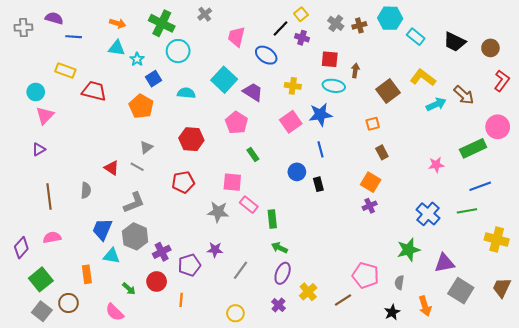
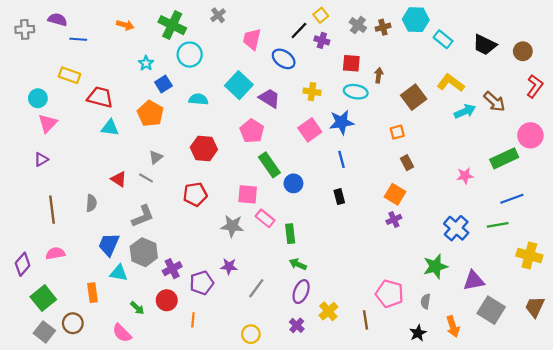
cyan triangle: (117, 48) -> (110, 128), moved
green rectangle: (253, 154) -> (269, 165), size x1.6
blue circle: (297, 172) -> (293, 183), moved
brown line: (343, 300) -> (366, 320), turned -66

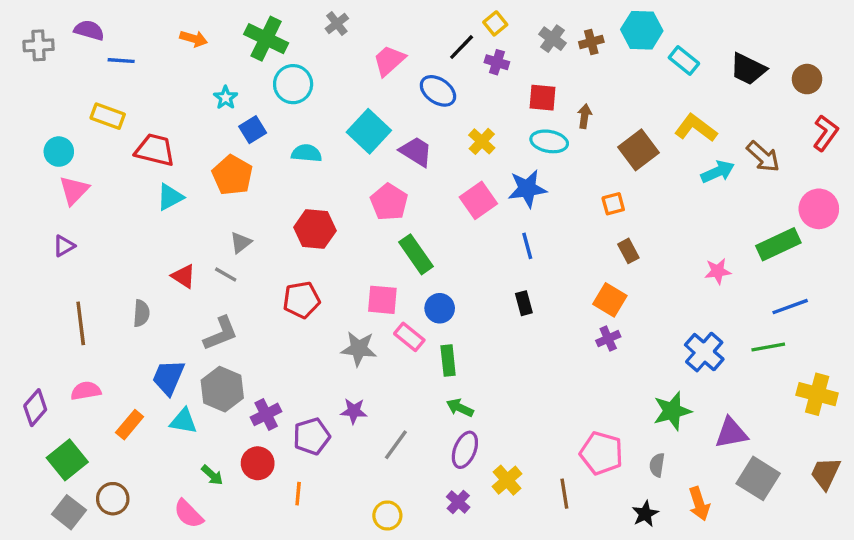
pink trapezoid: (252, 39) -> (389, 61), turned 35
yellow cross: (312, 92) -> (482, 141), turned 35
cyan triangle: (110, 128) -> (170, 197), turned -36
blue circle: (293, 183) -> (440, 308), moved
orange rectangle: (92, 293) -> (130, 425), moved, turned 48

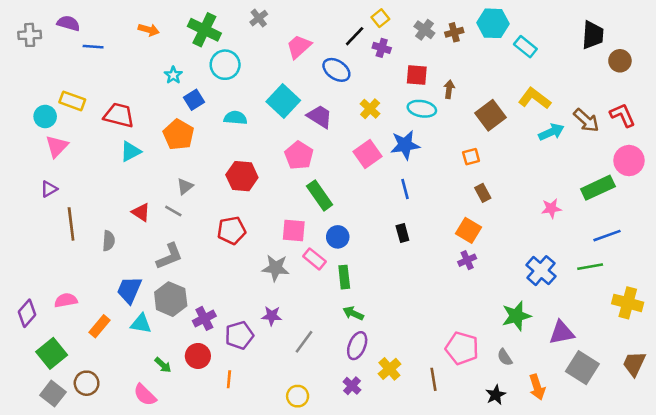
black trapezoid: (748, 69) -> (593, 35), moved, turned -112
yellow rectangle: (108, 116) -> (72, 101), moved
red L-shape: (826, 133) -> (623, 115), moved, turned -60
brown line: (81, 323) -> (71, 224), moved
gray semicircle: (657, 465) -> (505, 357), turned -42

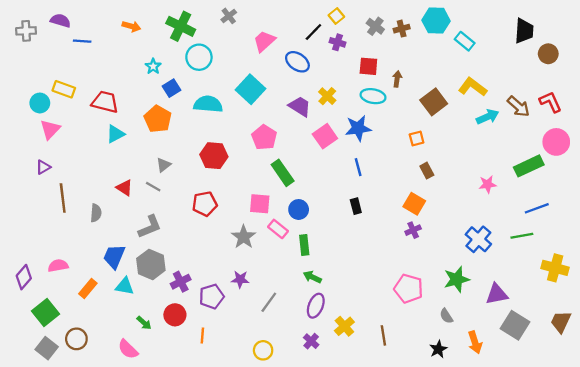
purple trapezoid: (320, 116) -> (300, 106), moved
cyan semicircle: (235, 118) -> (208, 104), size x1.4
gray star: (276, 268) -> (244, 237), turned 30
pink pentagon: (462, 348) -> (409, 289), moved

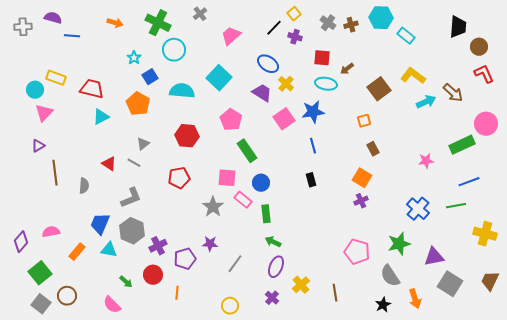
blue ellipse: (297, 62) -> (268, 64), moved
brown arrow: (397, 79) -> (347, 69), turned -136
red L-shape: (551, 102) -> (484, 74), moved
gray semicircle: (446, 316) -> (390, 276), size x1.6

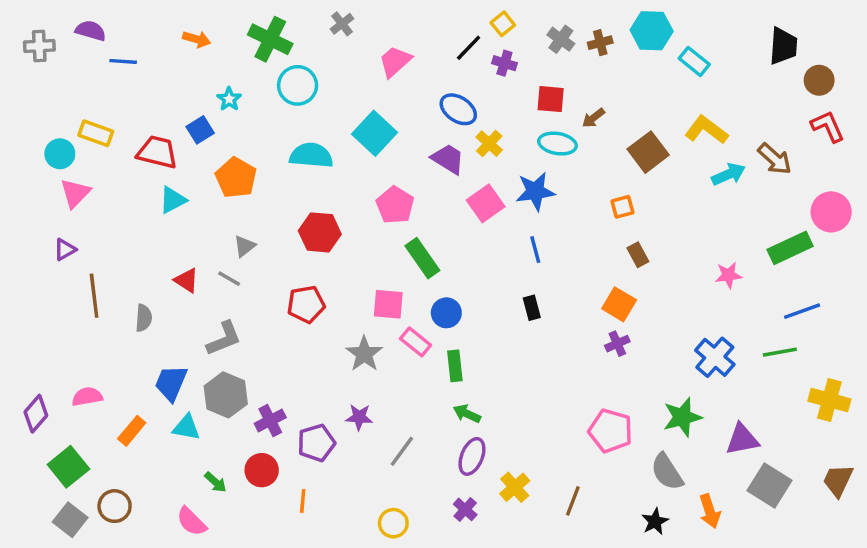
blue square: (150, 77) -> (200, 130), moved
brown line: (335, 293) -> (573, 501), turned 30

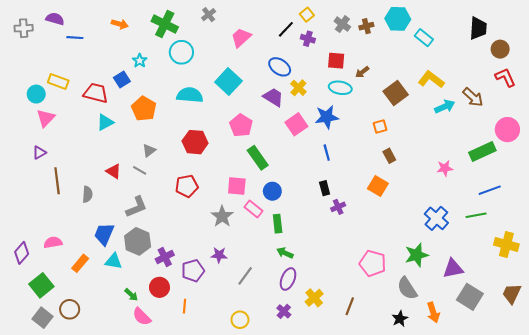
purple cross: (617, 344) -> (338, 207), moved
pink semicircle: (192, 521) -> (142, 317), moved

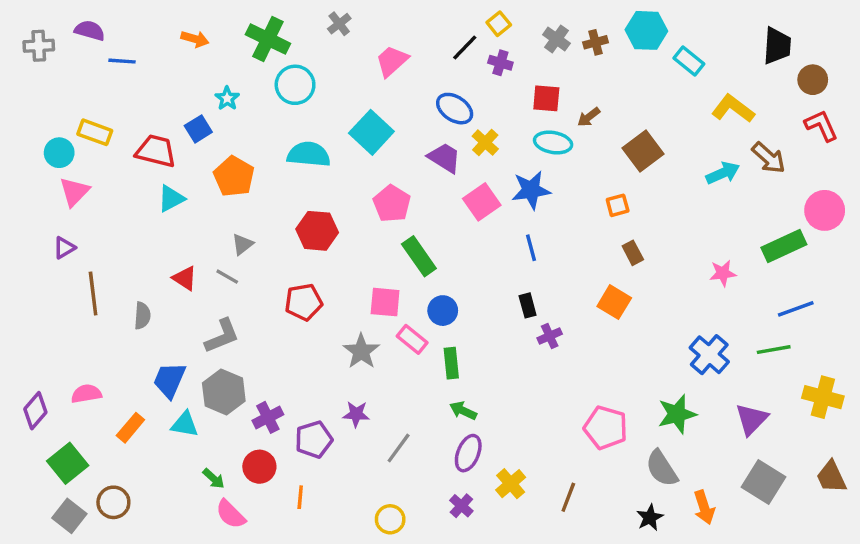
yellow L-shape: (431, 79) -> (733, 109), moved
purple triangle: (453, 269) -> (752, 419), moved, turned -35
brown trapezoid: (512, 294) -> (831, 477), turned -50

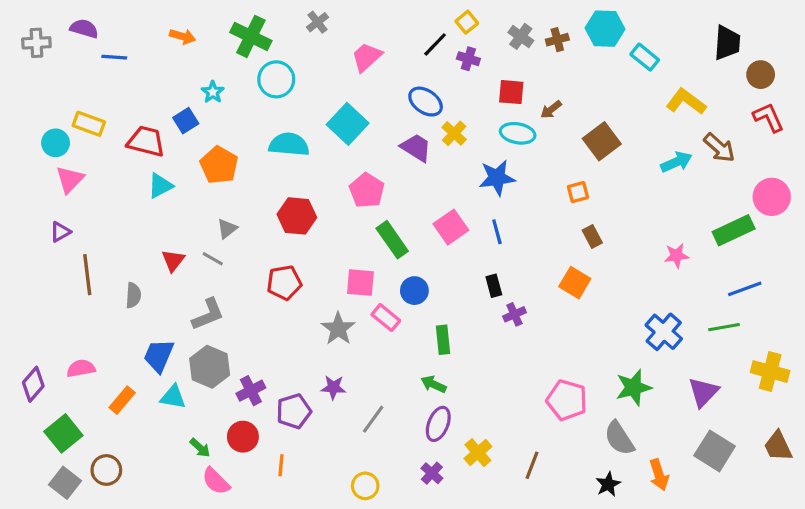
pink square: (482, 202) -> (451, 227), moved
red triangle: (185, 278) -> (173, 260), turned 35
green rectangle: (451, 363) -> (443, 340), moved

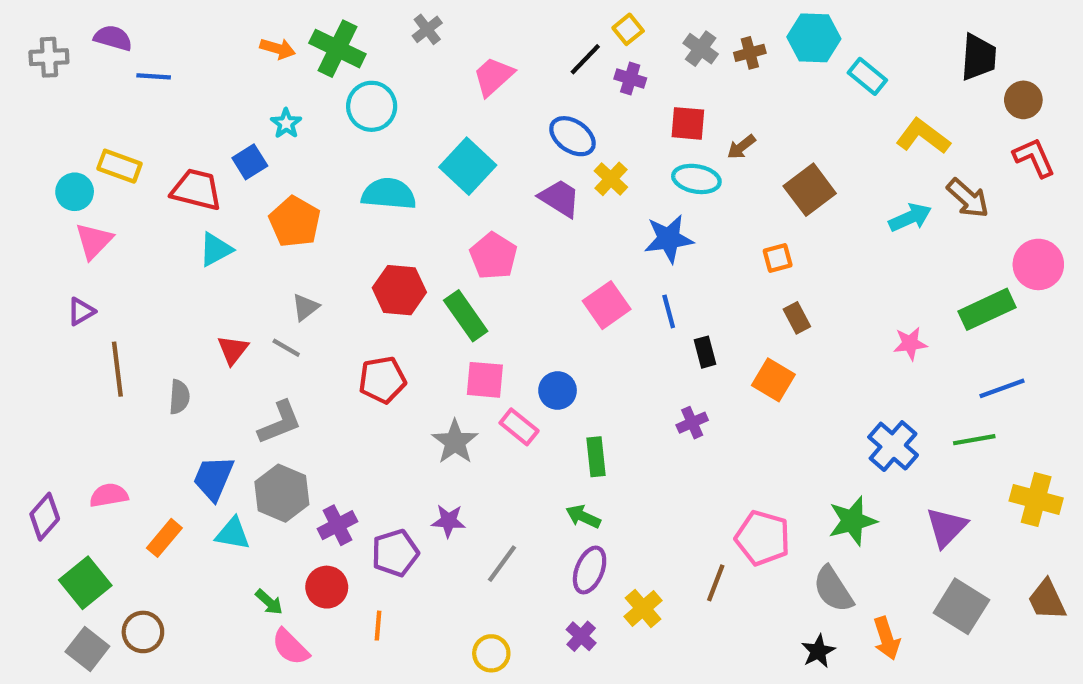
orange arrow: (183, 36) -> (278, 49), moved
green rectangle: (392, 240) -> (466, 316), moved
black rectangle: (494, 286) -> (705, 352), moved
brown line: (532, 465) -> (716, 583), moved

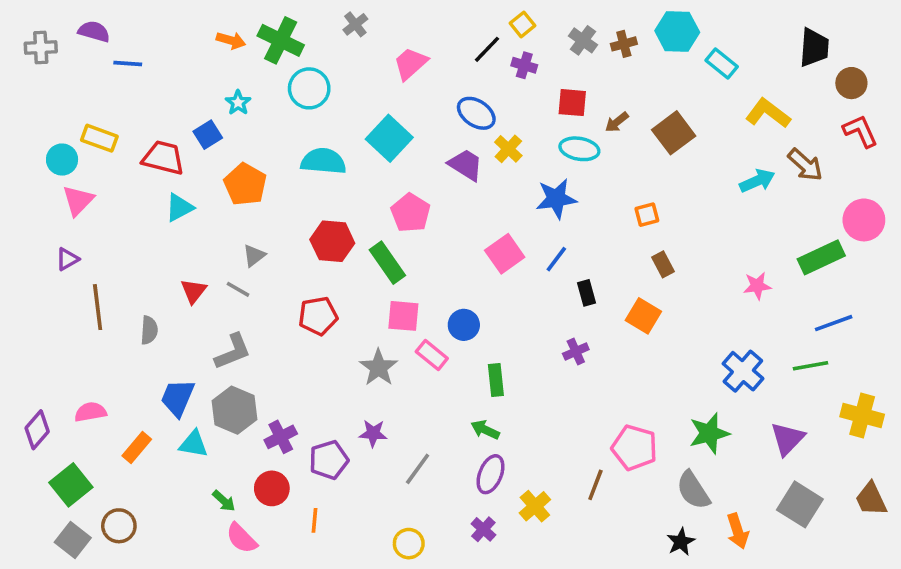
brown square: (810, 190) -> (674, 133), moved
blue line: (669, 311) -> (556, 259), turned 52

